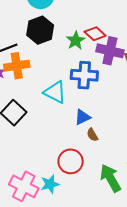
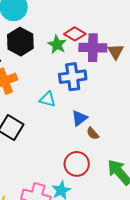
cyan triangle: (55, 92) -> (48, 99), size x0.7

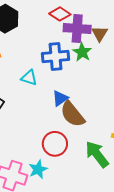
green star: (57, 44) -> (82, 52), moved
brown semicircle: (93, 133) -> (72, 114), size x2.0

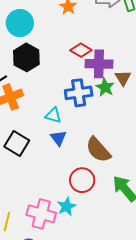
brown triangle: (100, 34) -> (123, 78), moved
blue triangle: (60, 98) -> (58, 138), moved, turned -30

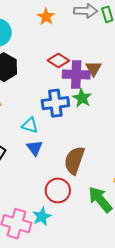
brown triangle: (123, 78) -> (94, 68), moved
brown semicircle: (98, 150) -> (74, 160), turned 60

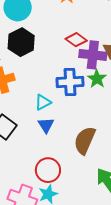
cyan triangle: (30, 125) -> (43, 102), turned -48
red circle: (58, 190) -> (48, 170), moved

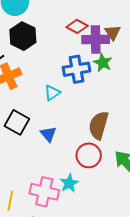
blue triangle: (46, 125) -> (48, 134), moved
red circle: (48, 170) -> (89, 155), moved

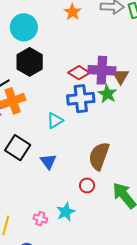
red diamond: (77, 26) -> (79, 73), moved
brown triangle: (113, 32) -> (121, 76), moved
red circle: (89, 155) -> (87, 185), size x0.6
pink cross: (44, 192) -> (40, 219), size x0.5

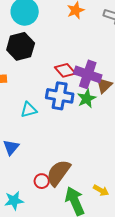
brown semicircle: (99, 156) -> (58, 173), moved

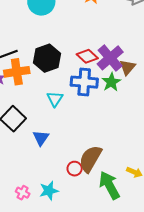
black hexagon: (21, 46) -> (47, 58), moved
purple cross: (88, 74) -> (110, 58), turned 36
cyan triangle: (29, 110) -> (55, 99), turned -36

